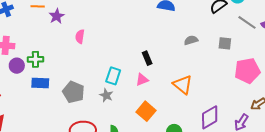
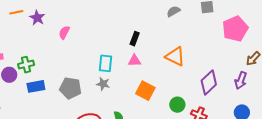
pink semicircle: (80, 37) -> (64, 32), turned 32
black rectangle: (147, 58) -> (135, 39), turned 56
pink triangle: (142, 80) -> (134, 61), turned 32

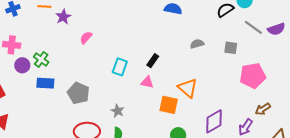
cyan rectangle: (106, 63) -> (120, 67), moved
green cross: (26, 65) -> (41, 59), turned 35
gray star: (103, 84) -> (118, 111), moved
orange square: (145, 91) -> (169, 105), moved, turned -30

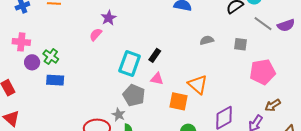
purple star: (63, 17) -> (109, 18), moved
black rectangle: (153, 61) -> (155, 55), moved
cyan rectangle: (120, 67) -> (130, 64), size x1.4
gray pentagon: (78, 93) -> (134, 95), moved
gray star: (118, 111) -> (119, 115), moved

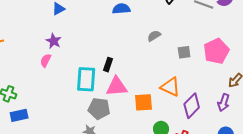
gray square: (241, 44) -> (184, 52), moved
pink triangle: (157, 79) -> (117, 86), size x1.6
orange triangle: (198, 84) -> (170, 87), moved

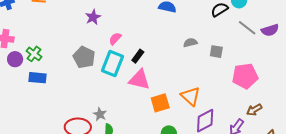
gray square: (184, 52) -> (216, 52), moved
pink semicircle: (46, 60) -> (115, 39), moved
orange square: (144, 102) -> (160, 103), turned -30
gray pentagon: (99, 109) -> (84, 57), moved

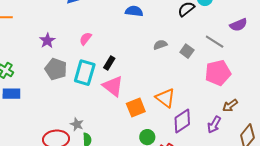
purple star: (93, 17) -> (47, 41), moved
gray line: (247, 28) -> (215, 42), moved
pink semicircle: (115, 39) -> (86, 39), moved
gray square: (216, 52) -> (187, 51), turned 32
pink triangle: (139, 80) -> (113, 86), turned 30

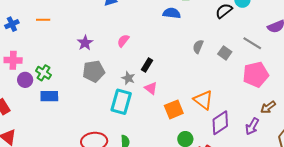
gray semicircle: (160, 45) -> (198, 47), turned -48
gray pentagon: (56, 69) -> (94, 71), turned -30
cyan rectangle: (85, 73) -> (121, 102), moved
pink triangle: (113, 86) -> (151, 88), size x0.6
gray star: (77, 124) -> (128, 78), moved

